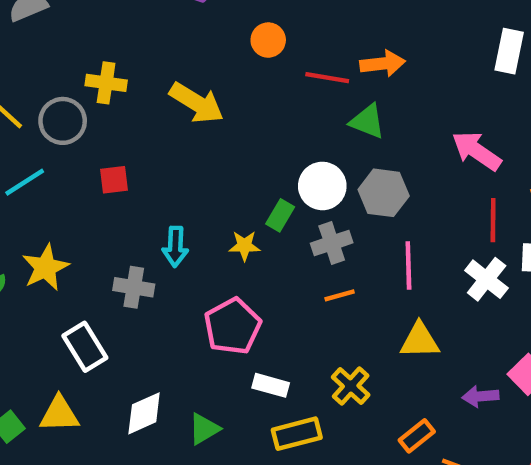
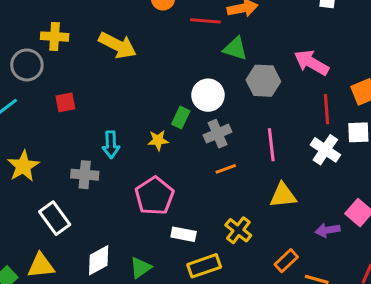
gray hexagon: (384, 193) -> (263, 81), moved

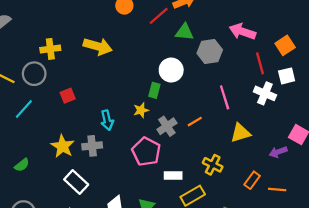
red line: (205, 21) -> (159, 16), turned -35
gray cross: (218, 134) -> (167, 126), moved
yellow star: (23, 166) -> (63, 146), moved

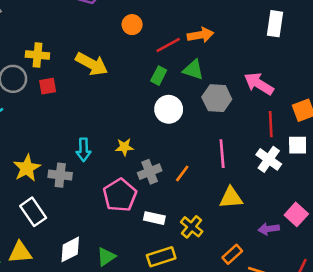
green rectangle: (154, 90) -> (159, 76), moved
red square: (68, 96) -> (48, 86), moved
orange line: (195, 122) -> (182, 173), turned -35
white rectangle: (173, 175) -> (154, 218), moved

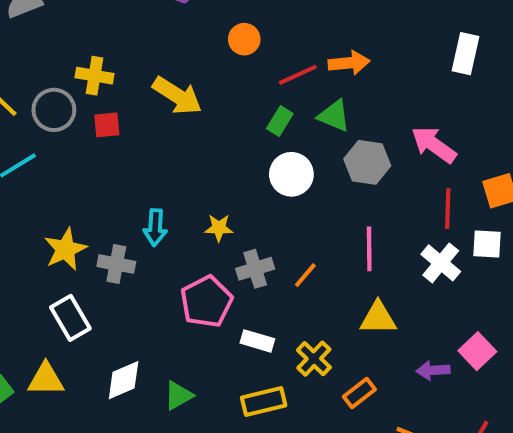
orange rectangle: (232, 254) -> (359, 393), moved

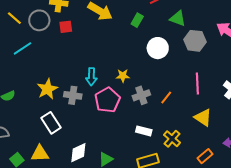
green rectangle: (280, 121) -> (137, 20), moved
pink pentagon: (206, 302) -> (108, 100), moved
yellow triangle: (378, 318) -> (203, 118), turned 36
orange rectangle: (359, 393) -> (205, 156), moved

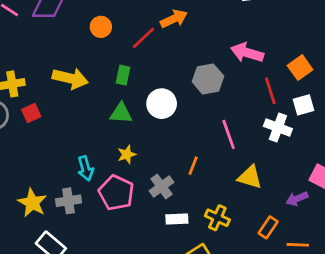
green triangle: (178, 18) -> (121, 113), moved
gray cross: (141, 95) -> (162, 186), moved

